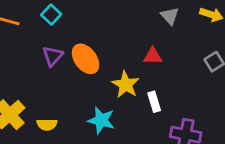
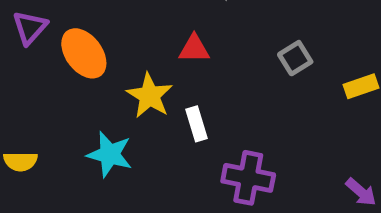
purple triangle: (53, 56) -> (30, 28), moved

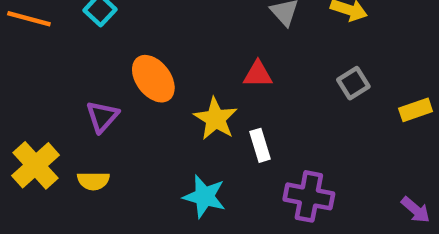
purple triangle: (30, 28) -> (102, 116), moved
cyan star: (110, 154) -> (204, 196), moved

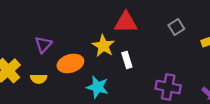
red triangle: (258, 74) -> (126, 22), size x1.5
orange ellipse: (153, 79) -> (70, 63), moved, turned -70
purple cross: (309, 196) -> (168, 87), moved

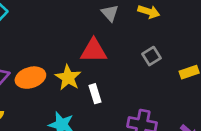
orange ellipse: (70, 63) -> (30, 78), moved

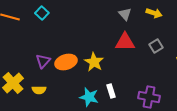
red triangle: (94, 51) -> (125, 42), moved
white rectangle: (95, 94) -> (111, 91), moved

